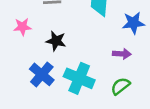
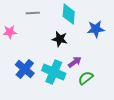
black star: (56, 41) -> (60, 39), moved
purple arrow: (122, 54) -> (75, 62), moved, turned -40

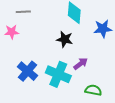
gray line: (33, 13) -> (23, 12), moved
green semicircle: (86, 78) -> (93, 90), moved, turned 49

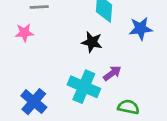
blue cross: (28, 71) -> (34, 102), moved

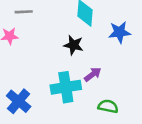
cyan cross: (84, 87) -> (66, 87), turned -32

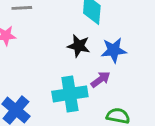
blue star: (119, 32) -> (114, 50), moved

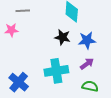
purple arrow: (101, 79) -> (87, 64), moved

